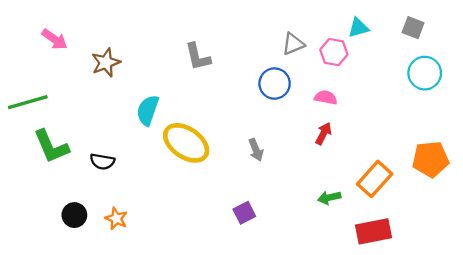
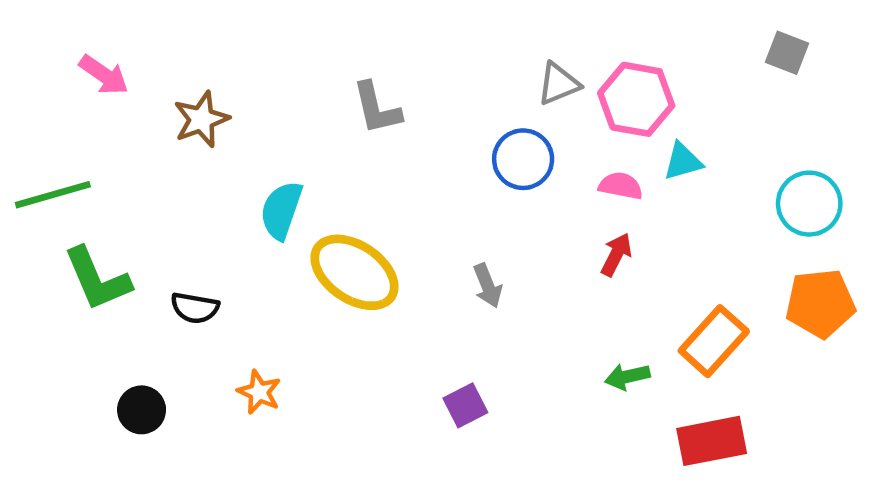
cyan triangle: (358, 28) -> (683, 161), moved
pink hexagon: (334, 52) -> (636, 99), size x1.4
cyan circle: (425, 73) -> (809, 204), moved
orange star: (116, 219) -> (259, 392), moved

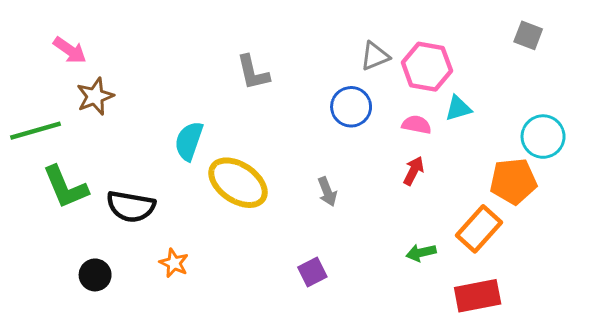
brown star: (201, 119) -> (95, 96), moved
orange pentagon: (820, 303) -> (513, 181), moved
black semicircle: (195, 308) -> (131, 206), size x1.5

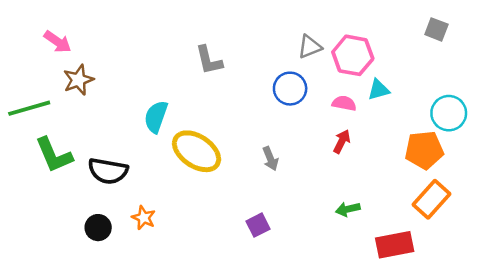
orange rectangle: (479, 229) -> (432, 199), moved
black circle: (95, 275) -> (98, 228), moved

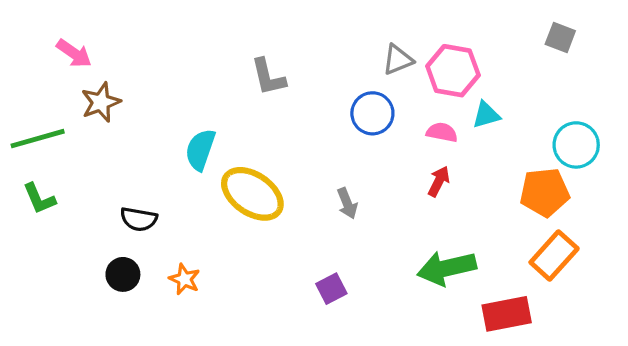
green L-shape: (54, 155) -> (39, 199), moved, size x0.7
black semicircle: (108, 171) -> (139, 219), size x0.7
green arrow: (348, 209) -> (447, 268), size x1.8
black circle: (98, 228) -> (123, 274), moved

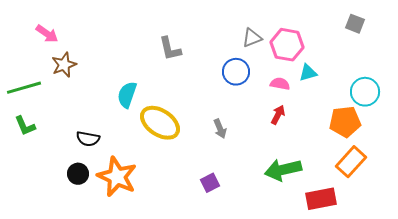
orange star: (185, 279) -> (117, 177), size x2.0

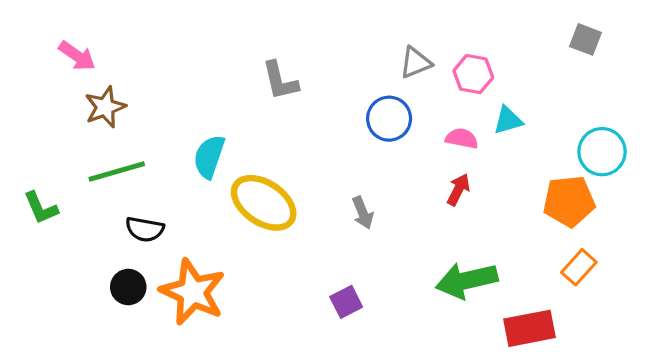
pink hexagon: (287, 45) -> (473, 74), size x0.7
green line: (24, 88) -> (117, 171), moved
orange rectangle: (351, 162) -> (579, 267), size x0.7

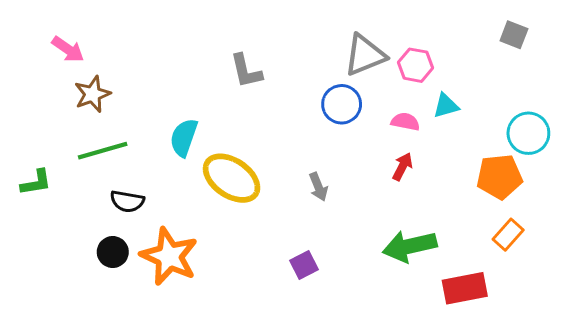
gray triangle: (415, 63) -> (365, 55), size x1.5
green L-shape: (41, 208) -> (36, 182), turned -76

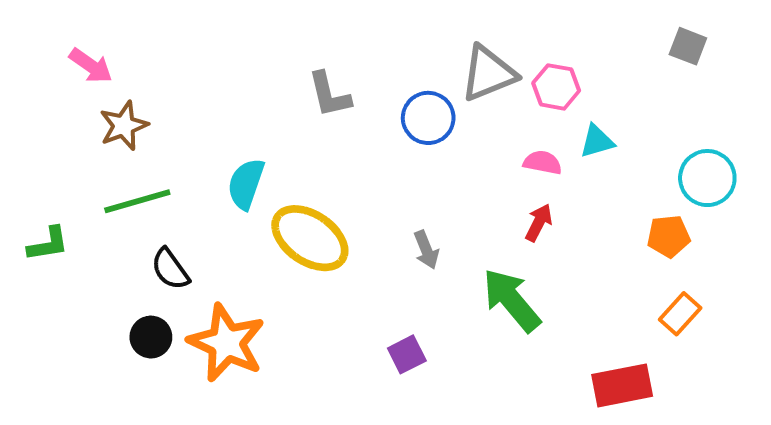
blue circle: (342, 104) -> (428, 118), moved
orange pentagon: (499, 177) -> (669, 236), size x0.7
black semicircle: (127, 201) -> (170, 269), turned 44
green arrow: (410, 246) -> (512, 300), moved, turned 63

